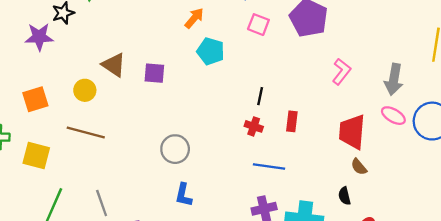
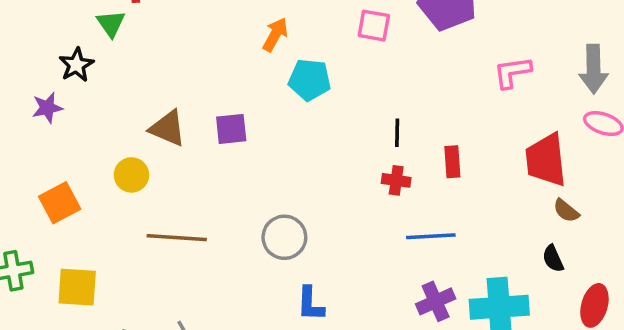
purple star: (39, 37) -> (47, 108), size x0.7
pink L-shape: (341, 72) -> (512, 72), turned -125
brown line: (86, 132) -> (177, 238), moved

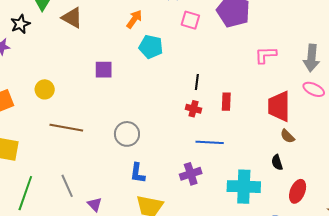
brown triangle: (168, 128) -> (72, 18), moved
purple cross: (436, 301) -> (191, 174), moved

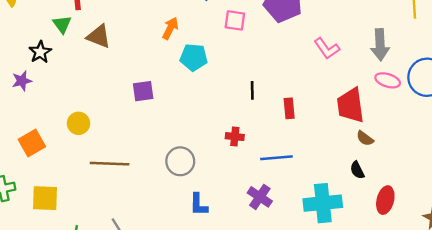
pink L-shape: (266, 55) -> (327, 48), turned -115
red cross: (193, 109) -> (235, 137), moved
purple cross: (191, 174) -> (260, 197), turned -30

